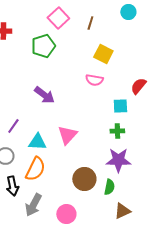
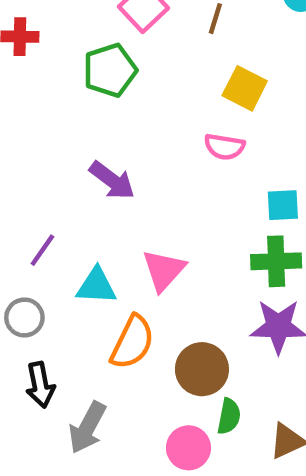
green cross: (117, 131) -> (276, 261), size x1.5
orange semicircle: (35, 169) -> (132, 342), moved
green semicircle: (109, 187) -> (229, 416), moved
pink circle: (66, 214) -> (188, 448), moved

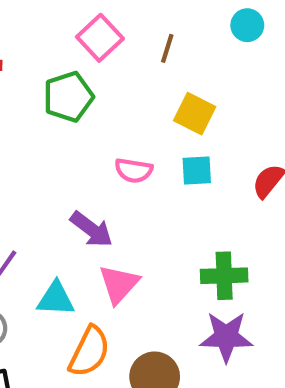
pink semicircle: (224, 147) -> (134, 170), moved
purple arrow: (112, 180) -> (91, 229), moved
cyan square: (283, 205) -> (197, 170), moved

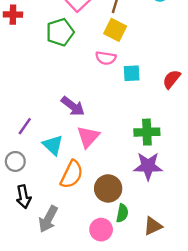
yellow square: (195, 114) -> (115, 30), moved
pink semicircle: (134, 170) -> (106, 58), moved
cyan triangle: (56, 299) -> (53, 145), turned 40

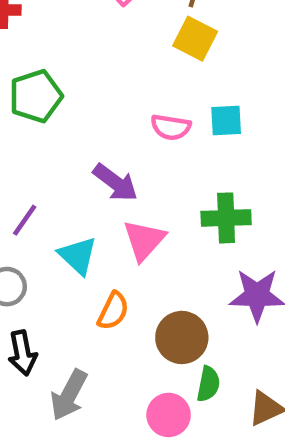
green pentagon: (60, 32) -> (36, 96), moved
pink semicircle: (106, 58) -> (171, 127), moved
green cross: (147, 132) -> (226, 218), moved
orange semicircle: (72, 174) -> (113, 311), size x0.7

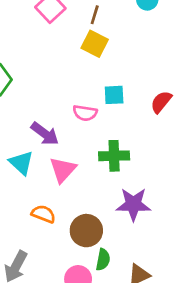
pink semicircle: (171, 127) -> (85, 113), moved
cyan triangle: (78, 256) -> (21, 163), moved
orange semicircle: (113, 311) -> (43, 214), turned -95

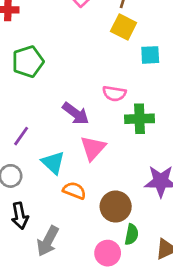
cyan square: (114, 95) -> (150, 55), moved
green cross: (114, 156) -> (140, 119), moved
cyan triangle: (21, 163) -> (53, 163), moved

